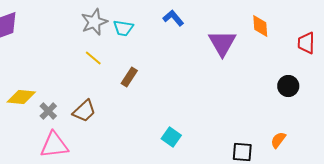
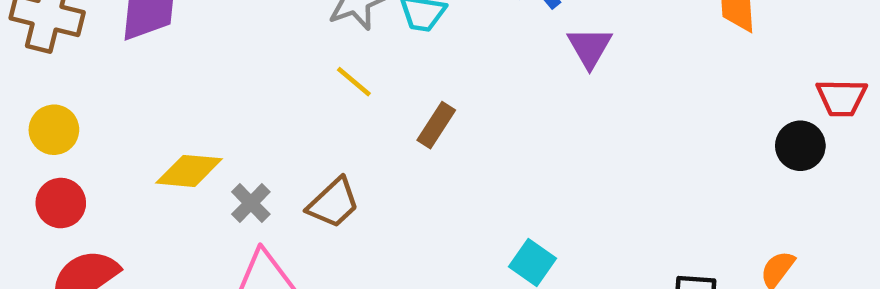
purple triangle: (222, 43) -> (590, 47), moved, size x0.7
red trapezoid: (306, 43) -> (842, 98), moved, turned -90

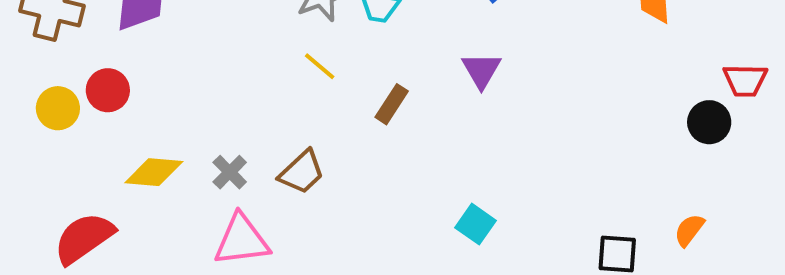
purple triangle: (590, 47) -> (481, 70), moved
yellow diamond: (189, 171) -> (154, 172), moved
red circle: (61, 203) -> (108, 90), moved

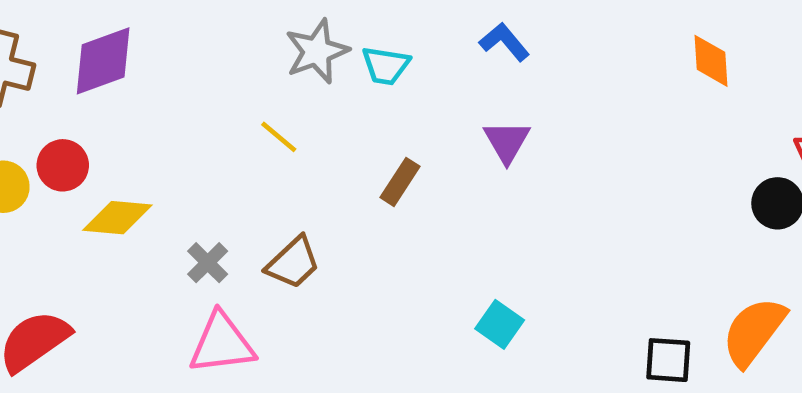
yellow line: (320, 66) -> (279, 137), moved
yellow diamond: (154, 172) -> (117, 218), moved
orange semicircle: (689, 230) -> (754, 332), size x1.8

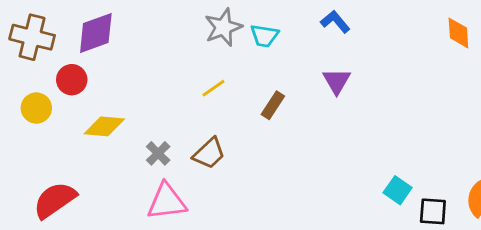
yellow line: (279, 137) -> (213, 88), moved, turned -75
red circle: (63, 165) -> (72, 80), moved
cyan square: (500, 324) -> (398, 190), moved

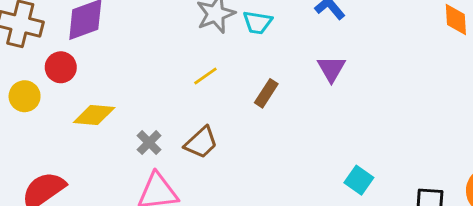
cyan square: (398, 190) -> (359, 180), moved

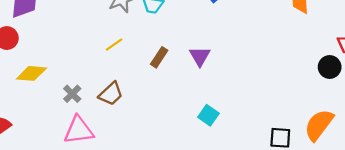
purple triangle: (331, 69) -> (200, 56), moved
cyan square: (359, 180) -> (208, 115), moved

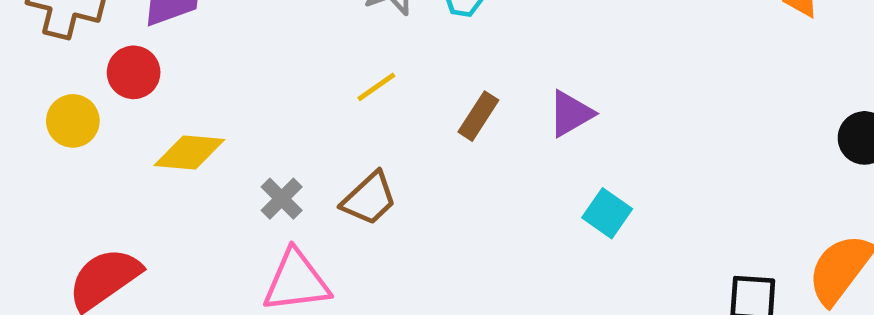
purple triangle: (200, 56) -> (571, 114), turned 30
cyan square: (208, 115) -> (607, 213), moved

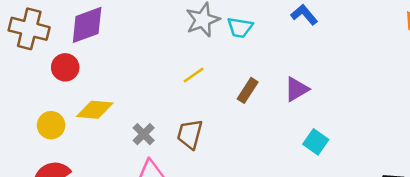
yellow circle: (73, 121) -> (51, 125), moved
brown trapezoid: (369, 199) -> (190, 134), turned 148

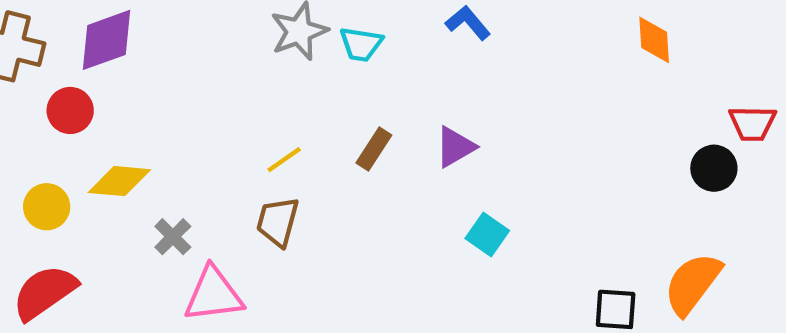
yellow line: (194, 75) -> (284, 160), moved
gray cross: (144, 134) -> (173, 237), moved

